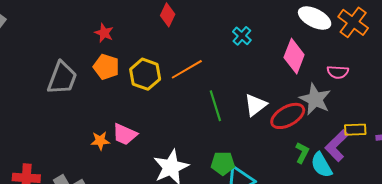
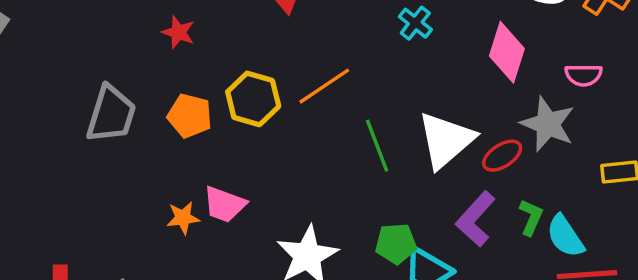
orange pentagon: (106, 67) -> (190, 116), moved
white triangle: (255, 105) -> (446, 140), size x1.5
red ellipse: (288, 116) -> (502, 156), size x0.7
purple L-shape: (337, 145) -> (476, 219), moved

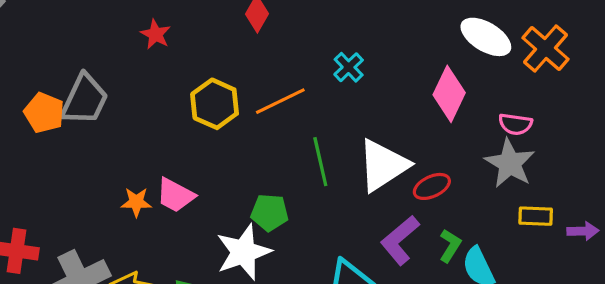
cyan cross: (415, 23) -> (349, 67), moved
orange pentagon: (190, 116) -> (44, 113), moved
gray star: (548, 124) -> (510, 163), moved
green pentagon: (396, 244) -> (270, 212), moved

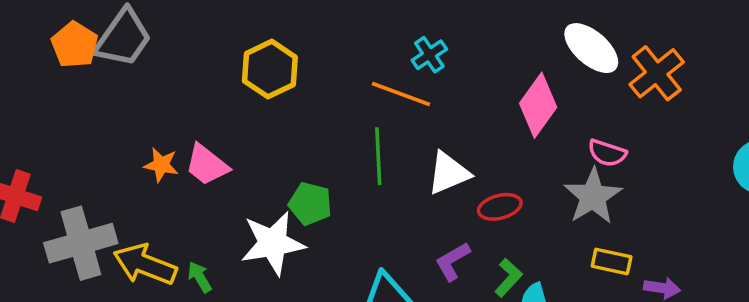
orange line: (280, 101) -> (401, 94), moved, turned 36
white triangle: (383, 165) -> (449, 173), size x0.7
purple L-shape: (400, 240) -> (453, 261), size x0.7

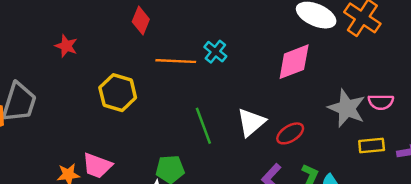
orange line: (401, 94) -> (176, 61), moved
pink diamond: (538, 105) -> (294, 62), turned 51
pink semicircle: (607, 153) -> (381, 102), moved

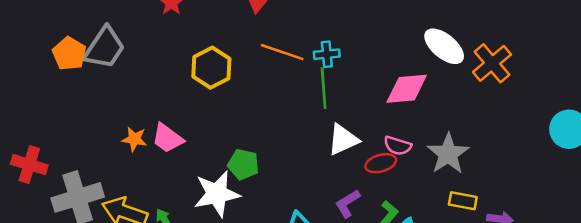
cyan cross: (215, 52) -> (327, 54), turned 30
pink semicircle: (381, 102) -> (398, 146), moved
green line: (203, 126) -> (324, 88), moved

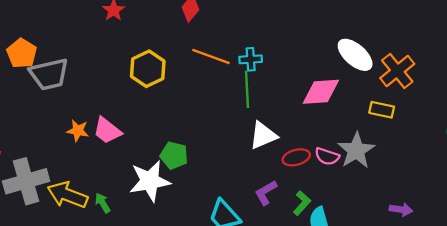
gray trapezoid: (104, 48) -> (49, 74), moved, turned 42
pink semicircle: (398, 146) -> (327, 156), moved
yellow rectangle: (463, 201) -> (382, 110), moved

